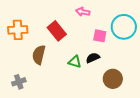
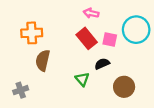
orange cross: (18, 30) -> (32, 33), moved
red rectangle: (57, 31) -> (87, 38), moved
green triangle: (75, 62) -> (82, 79), moved, turned 32

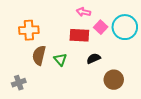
red rectangle: (87, 38) -> (79, 35), turned -48
pink square: (110, 40) -> (101, 27), moved, turned 32
green triangle: (82, 79) -> (60, 59), moved

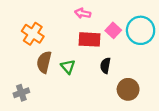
pink arrow: (83, 12) -> (83, 13), moved
orange cross: (29, 30) -> (33, 34), turned 36
black semicircle: (94, 58) -> (105, 66), turned -56

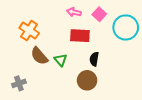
pink square: (113, 30) -> (99, 14), moved
brown semicircle: (44, 62) -> (39, 56), turned -54
brown circle: (128, 89) -> (87, 80), moved

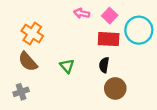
red rectangle: (80, 36) -> (109, 39), moved
brown semicircle: (39, 56) -> (28, 62), moved
brown circle: (87, 80) -> (115, 88), moved

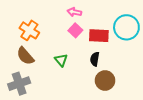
pink square: (110, 16) -> (75, 30), moved
gray cross: (21, 92) -> (19, 84), size x1.5

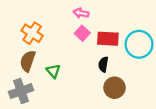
cyan circle: (126, 27) -> (139, 44), moved
brown semicircle: (25, 56) -> (28, 61), turned 60
green triangle: (61, 60) -> (53, 71), moved

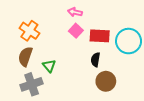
gray cross: (21, 91) -> (32, 84), moved

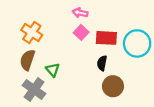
gray cross: (32, 84) -> (34, 90), turned -35

